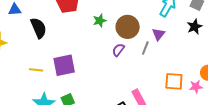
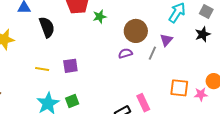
green star: (100, 21) -> (100, 17), moved
purple semicircle: (118, 50) -> (125, 53), turned 32
purple square: (64, 65) -> (70, 66), size x0.7

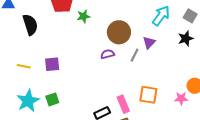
orange square: (179, 88) -> (148, 95), moved

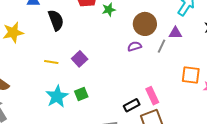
purple triangle: (149, 43) -> (175, 33), turned 48
purple square: (52, 64) -> (80, 59), turned -35
orange square: (148, 95) -> (191, 75), moved

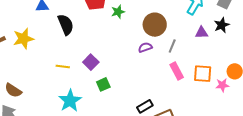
purple triangle: (175, 33) -> (202, 33), moved
green square: (81, 94) -> (103, 84), moved
pink rectangle: (152, 96) -> (177, 71), moved

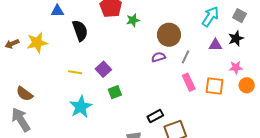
pink star: (222, 85) -> (236, 67), moved

